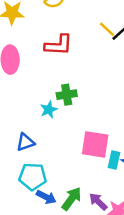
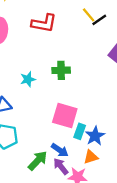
green cross: (67, 95) -> (61, 70), moved
blue arrow: (46, 197) -> (60, 150), moved

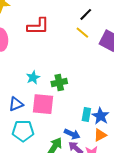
yellow line: (89, 15) -> (82, 33), moved
green cross: (61, 70) -> (59, 83), moved
pink square: (65, 115) -> (43, 104), moved

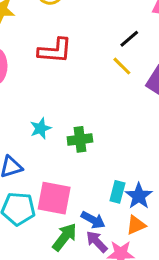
pink square: (43, 104) -> (54, 198), moved

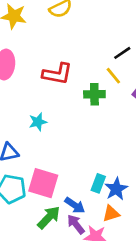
red L-shape: (55, 51) -> (57, 74), moved
green cross: (80, 139) -> (94, 94), moved

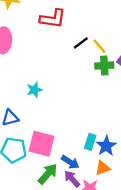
black line: (122, 53) -> (81, 43), moved
red L-shape: (57, 74) -> (53, 19), moved
green cross: (94, 94) -> (104, 66), moved

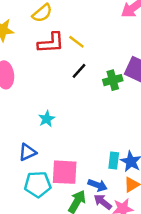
black line: (81, 43) -> (79, 71), moved
yellow line: (99, 46) -> (76, 42), moved

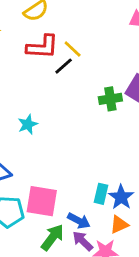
black line: (79, 71) -> (64, 66), moved
cyan star: (47, 119) -> (28, 124), moved

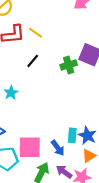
black line: (64, 66) -> (33, 61), moved
blue arrow: (79, 221) -> (58, 148), moved, turned 35

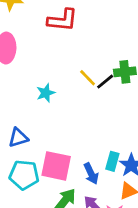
yellow line: (36, 33) -> (88, 78), moved
black line: (33, 61) -> (105, 82), moved

